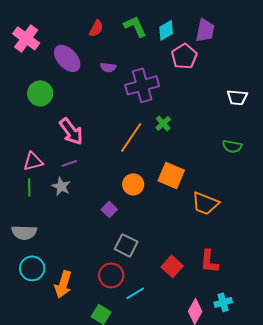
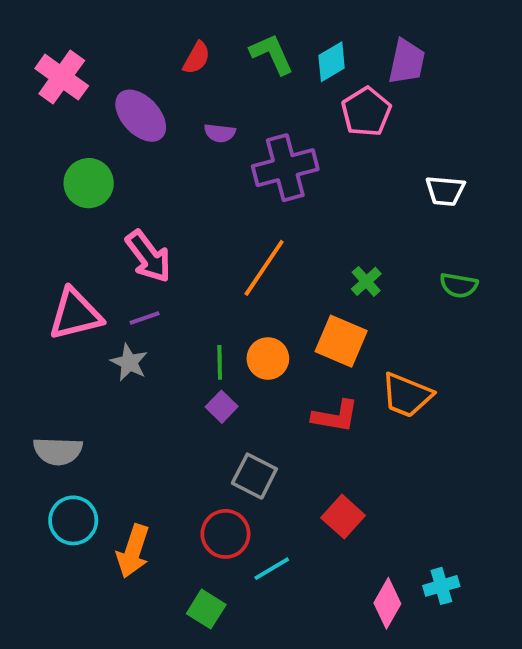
white trapezoid: (237, 97) -> (445, 191), moved
green cross: (163, 123) -> (366, 281), moved
pink triangle: (33, 161) -> (75, 314), size x1.4
green line: (29, 187) -> (220, 362), moved
red L-shape: (209, 261) -> (335, 416), moved, turned -85

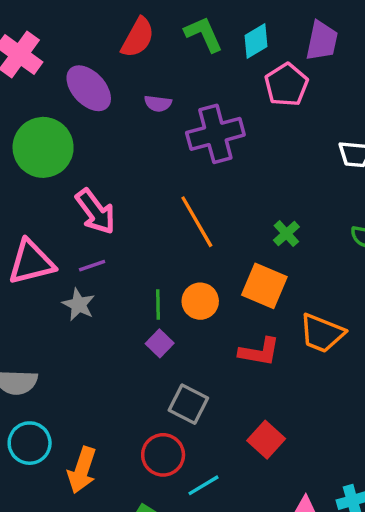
red semicircle: (197, 58) -> (138, 38), size x1.4
green circle: (89, 183) -> (43, 147), size x1.4
orange line: (264, 268) -> (197, 222), turned -64

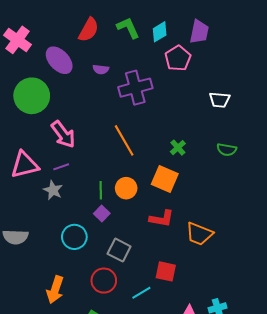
orange trapezoid: (322, 333) -> (199, 234), moved
red square: (266, 440) -> (166, 271), turned -30
cyan circle: (30, 443) -> (74, 237), moved
cyan line: (204, 485) -> (141, 293), moved

